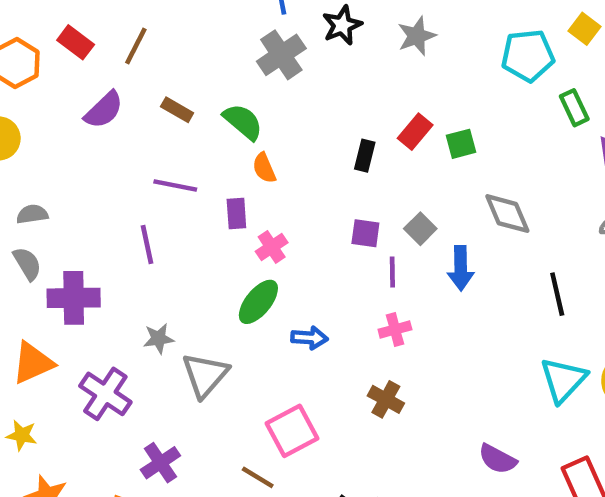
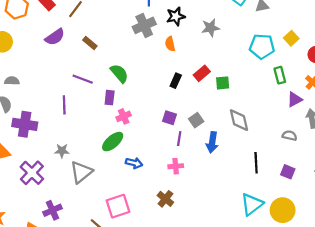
green semicircle: (243, 122) -> (119, 73), moved
orange semicircle: (264, 168) -> (170, 44), moved

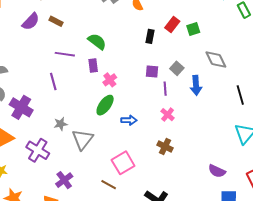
brown rectangle: (90, 43) -> (56, 21), moved
purple cross: (25, 124) -> (21, 107), turned 35
pink cross: (176, 166) -> (168, 115), turned -32

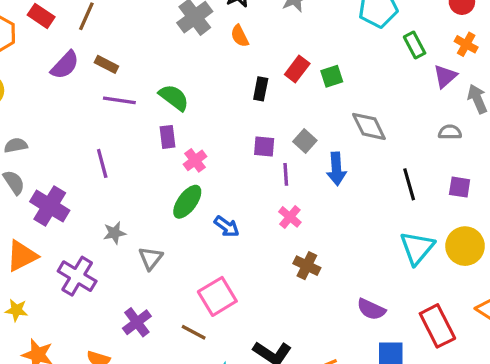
purple line: (65, 54) -> (119, 100), moved
blue arrow: (129, 120) -> (227, 226), turned 35
gray triangle: (83, 139) -> (151, 258), size x0.7
brown cross: (165, 146) -> (307, 266), moved
purple cross: (64, 180) -> (137, 322), moved

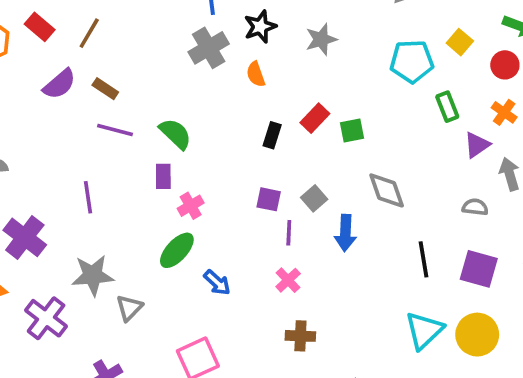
purple square: (460, 187) -> (479, 269), size x1.5
gray star: (114, 233) -> (93, 275), size x1.6
brown cross: (307, 266) -> (300, 336), turned -30

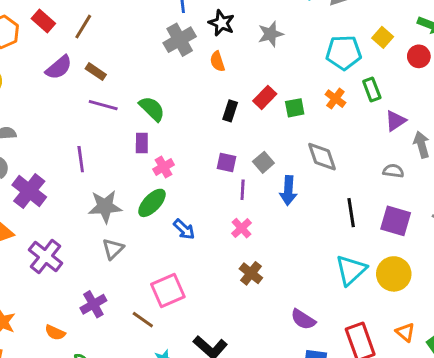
black star: (260, 27) -> (221, 23), turned -30
orange cross: (504, 112) -> (335, 99), moved
gray star: (93, 275) -> (105, 207), moved
brown cross: (300, 336) -> (251, 273), turned 35

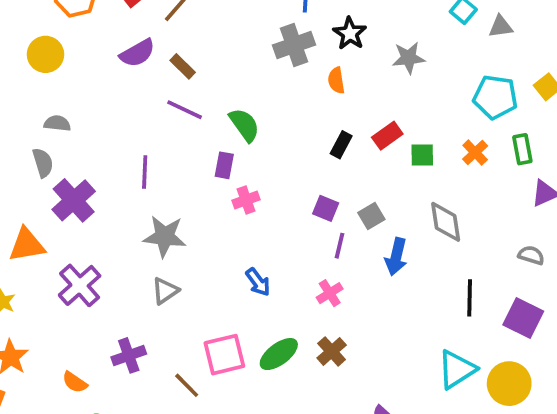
green ellipse: (152, 203) -> (279, 354), moved

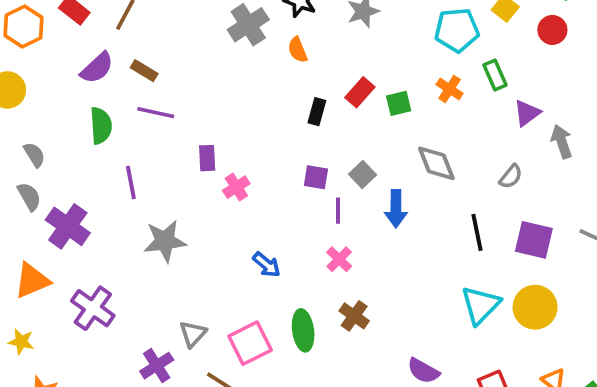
gray semicircle: (57, 123) -> (34, 155), turned 65
green semicircle: (244, 125) -> (101, 126), moved, turned 45
gray semicircle: (531, 255) -> (511, 177), moved, turned 125
gray triangle: (165, 291) -> (193, 334), moved
green ellipse: (279, 354) -> (303, 330), turned -48

